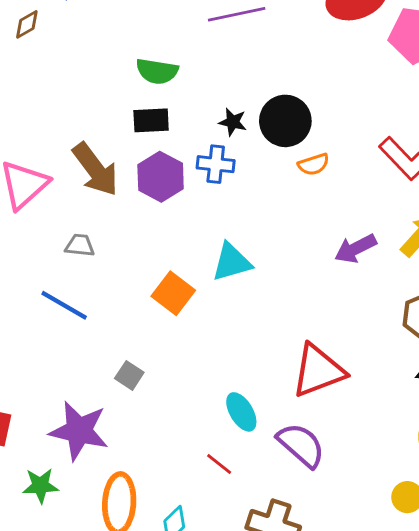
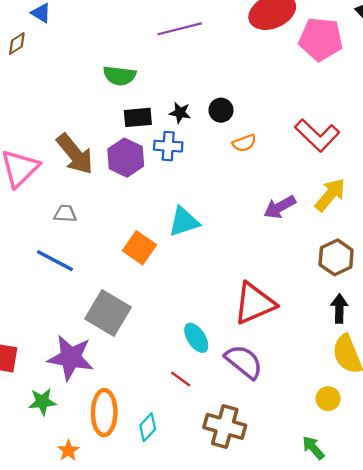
black rectangle: (151, 120) -> (138, 117), moved
black circle: (285, 121) -> (221, 110), size x0.6
gray square: (129, 375) -> (108, 313), size x2.0

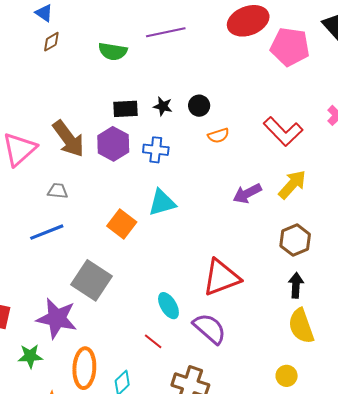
brown diamond: (17, 44) -> (51, 42), moved
green semicircle: (120, 76) -> (113, 51), moved
blue cross: (168, 146) -> (156, 150), moved
blue line: (55, 261) -> (47, 232), turned -52
yellow circle: (328, 399) -> (287, 376), moved

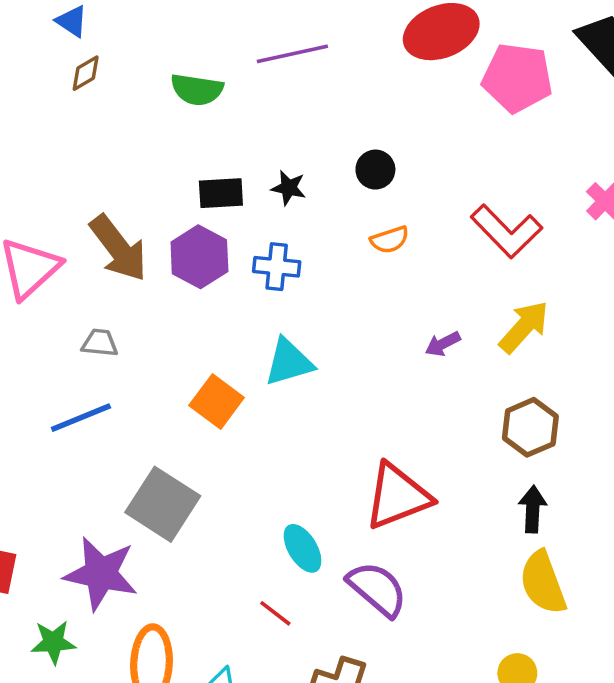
black circle: (199, 106) -> (375, 170), moved
purple arrow: (247, 193) -> (443, 344), size x0.7

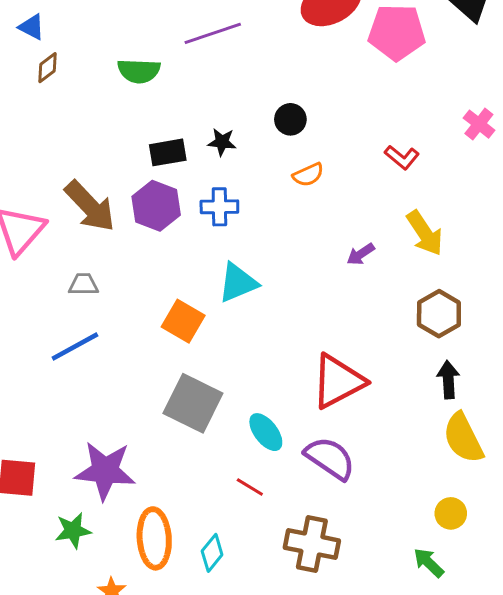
red L-shape: (506, 231) -> (402, 157), size x0.6
yellow arrow: (524, 327) -> (425, 233), turned 111
gray square: (163, 504) -> (193, 403), moved

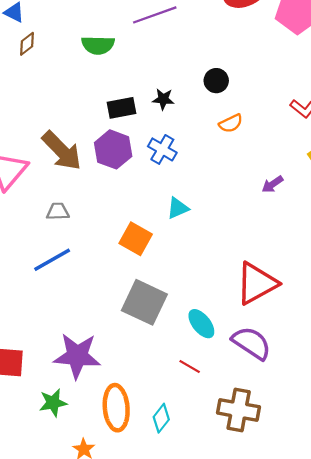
blue cross: (219, 207) -> (162, 149), turned 32
cyan triangle: (238, 283) -> (178, 208), size x0.7

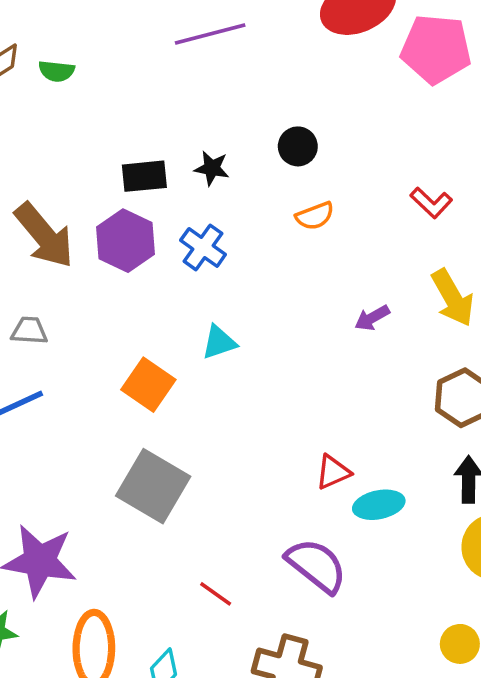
green semicircle: (98, 45) -> (56, 71), moved, size x0.7
red triangle: (257, 283) -> (333, 472), size x0.5
cyan ellipse: (201, 324) -> (379, 505), moved, turned -68

